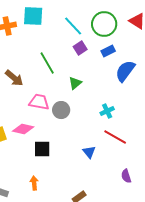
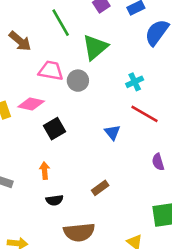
green triangle: (75, 83) -> (95, 47), size x1.6
black square: (42, 149) -> (54, 129), turned -30

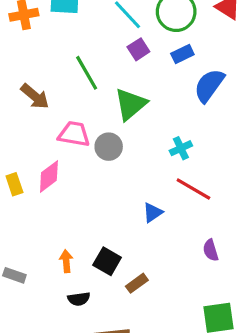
pink diamond: (31, 104) -> (49, 176), turned -50
black square: (54, 129) -> (107, 261), moved, turned -30
blue triangle: (112, 132) -> (153, 213), turned 35

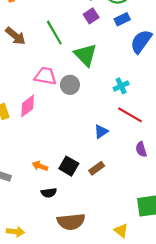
brown arrow: (35, 96) -> (15, 36), moved
green triangle: (131, 104) -> (85, 55), turned -35
purple semicircle: (211, 250) -> (141, 149), moved
orange arrow: (66, 261) -> (40, 166), turned -64
brown rectangle: (137, 283) -> (97, 168), moved

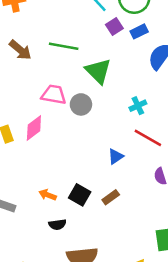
purple square: (91, 16) -> (114, 26), moved
green line: (54, 33) -> (64, 46), turned -50

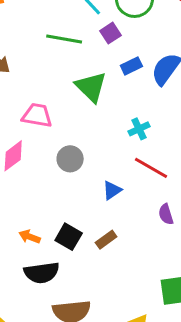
blue rectangle: (139, 31) -> (131, 66), moved
green line: (64, 46) -> (64, 39), moved
gray circle: (81, 104) -> (70, 159), moved
black semicircle: (57, 225) -> (42, 273), size x1.6

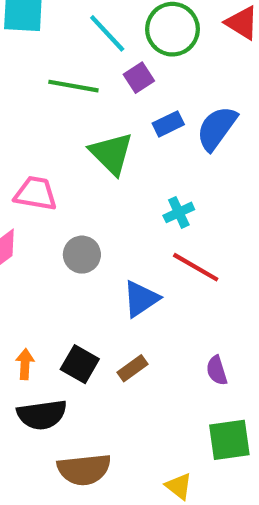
blue triangle: (112, 190) -> (141, 299), size x1.4
purple semicircle: (166, 214) -> (217, 370), moved
orange arrow: (30, 237) -> (25, 364), turned 72

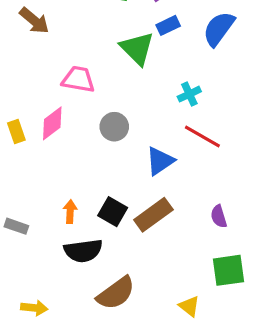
blue rectangle: (168, 124) -> (168, 25), moved
brown rectangle: (132, 368) -> (153, 215), size x1.6
brown semicircle: (84, 469) -> (116, 293), turned -30

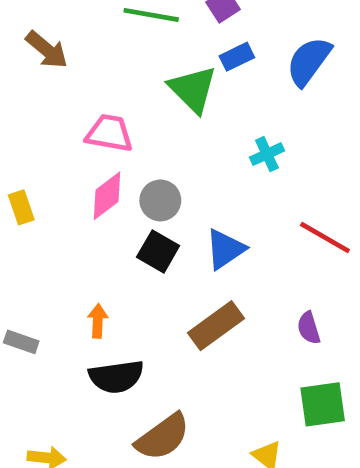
pink diamond: (52, 123) -> (107, 196), moved
red line: (202, 136) -> (325, 238), moved
black square: (113, 212) -> (158, 251), moved

